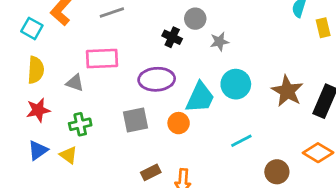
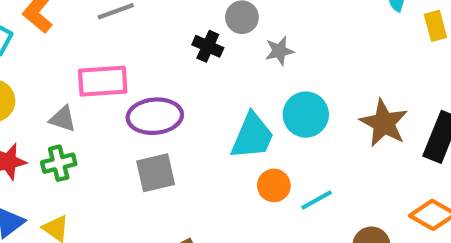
purple ellipse: (157, 79) -> (155, 116), moved
orange circle: (179, 123) -> (274, 185), moved
green cross: (80, 124) -> (59, 163), moved

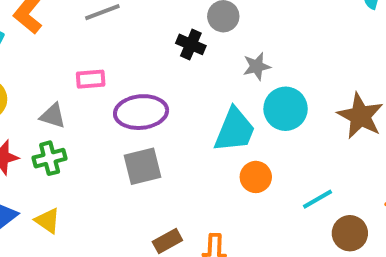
gray star: (279, 51) -> (257, 66), moved
pink rectangle: (103, 81) -> (91, 79), size x0.6
cyan line: (317, 200) -> (318, 199), moved

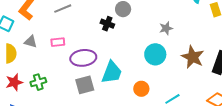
gray star: (257, 66) -> (166, 28), moved
gray triangle: (53, 116) -> (31, 42), moved
cyan trapezoid: (235, 130) -> (112, 72), moved

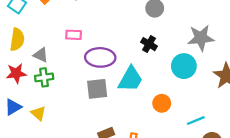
black cross: (107, 24) -> (149, 44), moved
gray star: (166, 28) -> (201, 38), size x1.6
gray triangle: (31, 42) -> (41, 55), moved

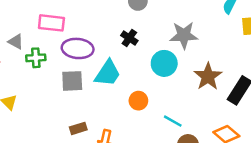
pink rectangle: (74, 35) -> (51, 23), size x1.5
green cross: (44, 77) -> (36, 58), moved
cyan line: (196, 121) -> (173, 121), turned 48

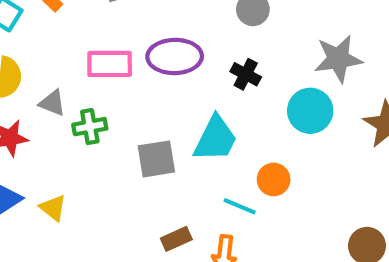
purple ellipse: (78, 48) -> (175, 56), moved
cyan line: (173, 121) -> (240, 206), moved

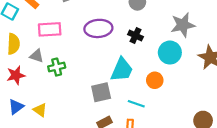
pink rectangle: (110, 64) -> (50, 29), moved
gray square: (156, 159) -> (101, 92), moved
orange circle: (274, 179) -> (155, 80), moved

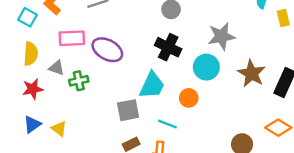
purple ellipse: (98, 28) -> (107, 50), moved, turned 32
black cross: (136, 36) -> (168, 47), size x1.5

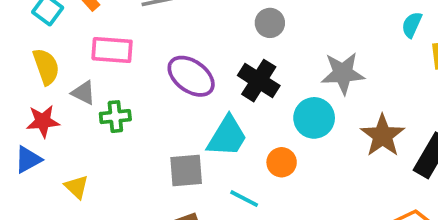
purple ellipse: (107, 50) -> (191, 76), moved
yellow semicircle: (31, 54) -> (46, 67), turned -30
blue triangle: (32, 124) -> (28, 160), moved

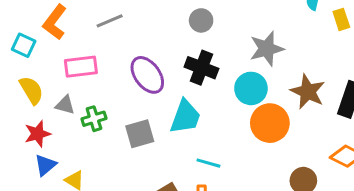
purple ellipse: (191, 76) -> (147, 75), turned 30
blue triangle: (28, 160) -> (45, 165), moved
orange circle: (282, 162) -> (270, 123), moved, size x1.6
gray square: (186, 170) -> (140, 134), moved

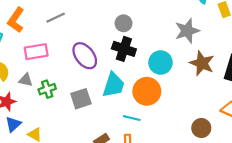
gray circle: (201, 20) -> (124, 23), moved
gray star: (267, 49) -> (187, 31), moved
orange circle: (270, 123) -> (147, 91), moved

